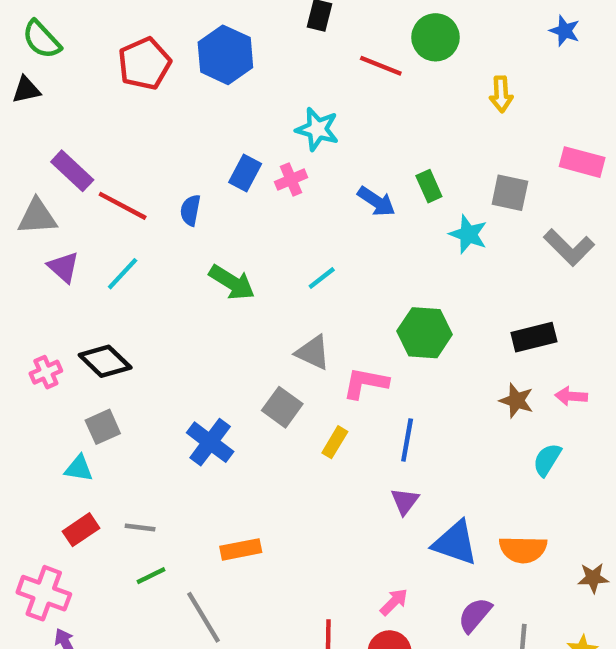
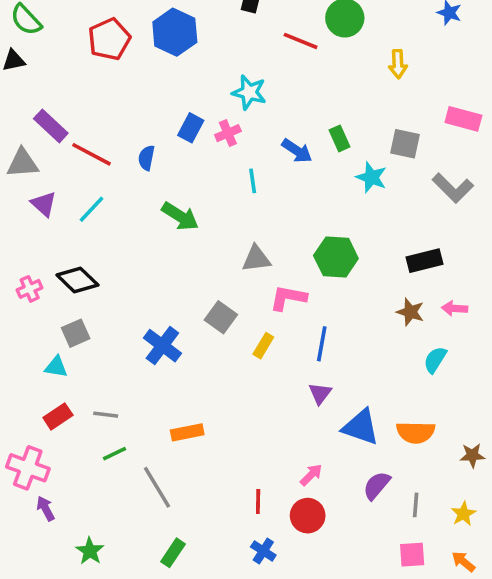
cyan line: (322, 278) -> (253, 181), moved, turned -60
gray triangle: (313, 352) -> (256, 259), moved, turned -32

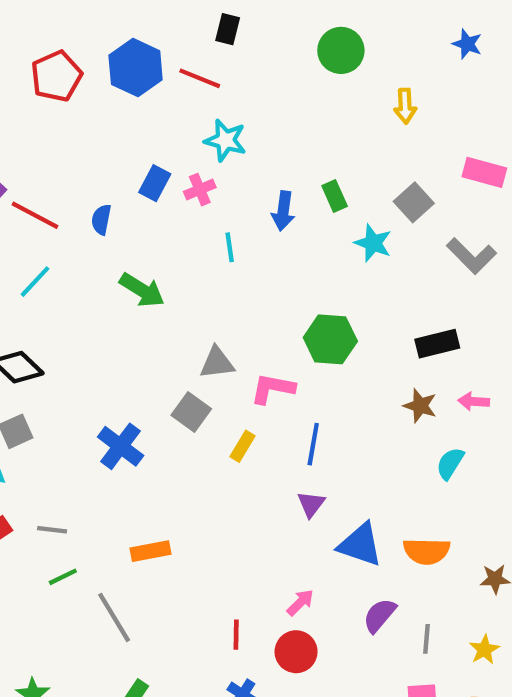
red line: (301, 41) -> (200, 78), moved
gray square: (405, 144) -> (414, 202), turned 36
blue arrow: (297, 151) -> (283, 211), turned 64
gray triangle: (256, 259) -> (217, 363), moved

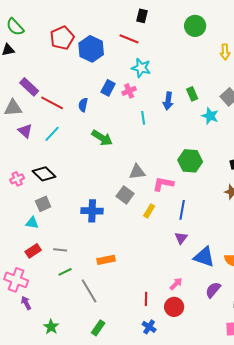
blue hexagon: (136, 68) -> (91, 49), moved
blue cross: (121, 446) -> (92, 211), turned -35

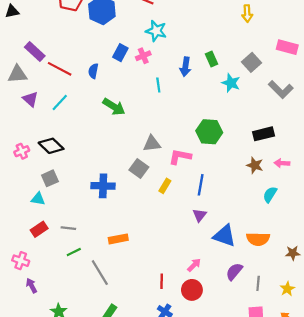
pink cross: (16, 280) -> (21, 261), size x0.7

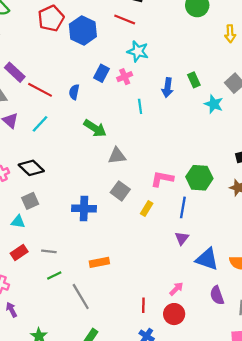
green hexagon: (209, 132) -> (199, 178), moved
gray triangle: (152, 144) -> (117, 156), moved
purple semicircle: (234, 271) -> (217, 295), turned -60

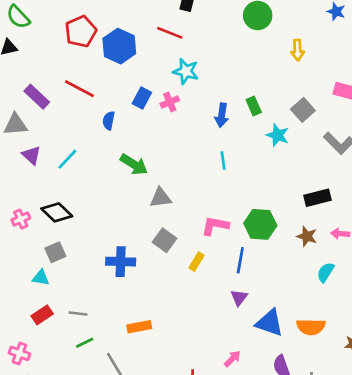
red line: (40, 90) -> (79, 89), moved
cyan line: (140, 106) -> (223, 160), moved

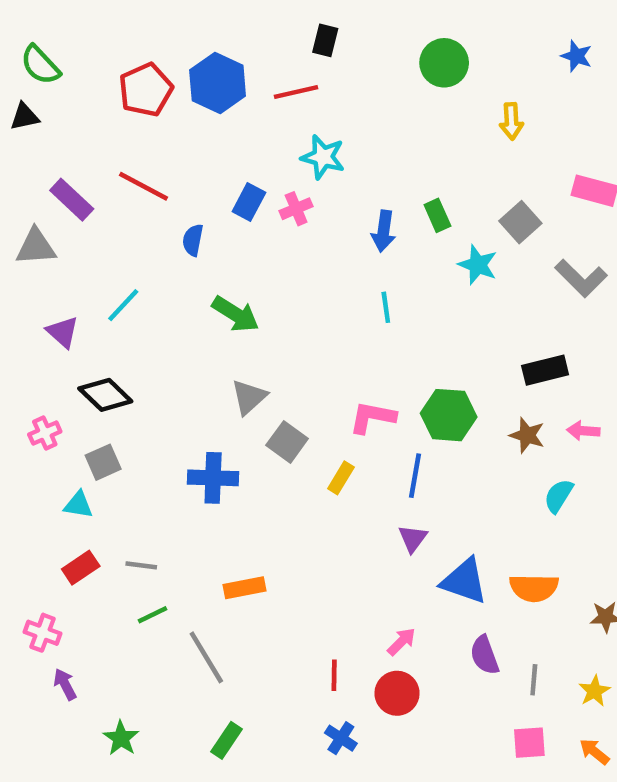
red line: (170, 33) -> (296, 92), turned -35
blue hexagon: (119, 46) -> (218, 83), moved
purple triangle: (31, 155) -> (63, 332), moved
gray triangle: (161, 198) -> (249, 397), moved, turned -35
pink cross: (21, 219) -> (45, 433), moved

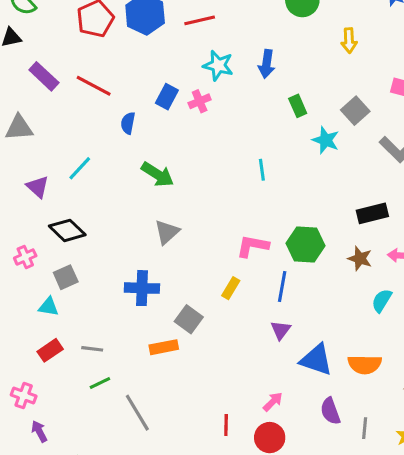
purple rectangle: (72, 200) -> (44, 76), moved
blue arrow: (384, 231) -> (267, 64), moved
gray square: (287, 442) -> (189, 319), moved
orange rectangle: (244, 588) -> (164, 347), moved

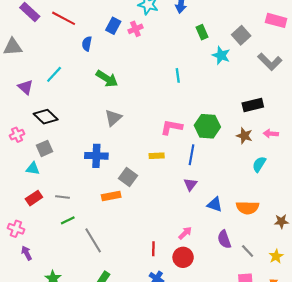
yellow rectangle: (231, 288) -> (157, 156), turned 56
blue triangle: (316, 360) -> (215, 204), size x0.7
gray line: (365, 428) -> (248, 251), turned -48

